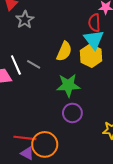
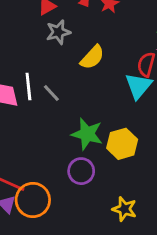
yellow semicircle: (64, 51) -> (92, 57), moved
yellow hexagon: (91, 56) -> (122, 144), moved

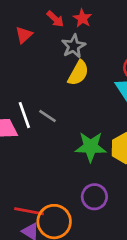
gray star: (58, 32) -> (74, 46), moved
purple circle: (81, 171) -> (94, 197), moved

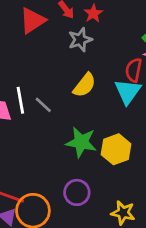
red triangle: (24, 35) -> (33, 21), size x1.5
yellow semicircle: (78, 73) -> (85, 85), moved

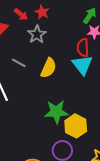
gray line: (43, 105) -> (19, 63), moved
yellow hexagon: (116, 149) -> (76, 126), moved

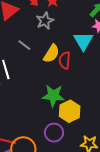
red semicircle: (83, 48) -> (65, 60), moved
cyan triangle: (82, 65) -> (83, 41), moved

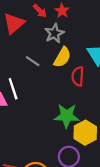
yellow semicircle: (51, 54) -> (62, 57), moved

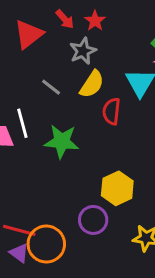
green star: (67, 116) -> (62, 141), moved

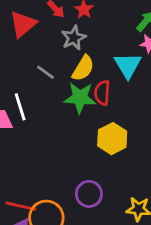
green star: (62, 141) -> (80, 98), moved
yellow hexagon: (117, 188) -> (112, 139), moved

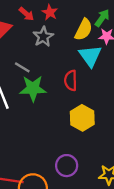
yellow semicircle: (83, 68) -> (84, 30), moved
green star: (80, 98) -> (33, 88), moved

